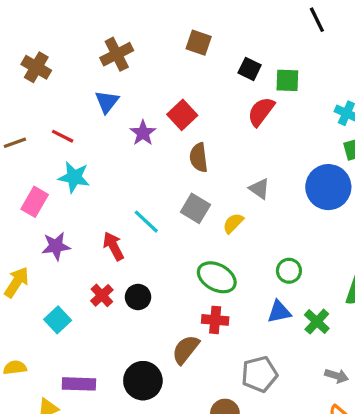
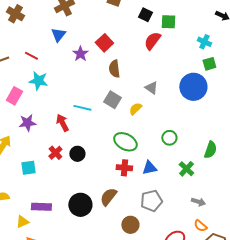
cyan line: (146, 222) -> (82, 108), turned -30
blue triangle: (279, 312) -> (149, 168), moved
cyan square: (58, 320) -> (28, 168), turned 35
brown semicircle: (186, 350) -> (108, 197), moved

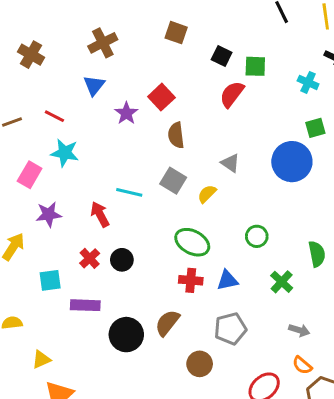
cyan cross: (204, 42) -> (308, 82), moved
green semicircle: (210, 150) -> (317, 254), turned -30
purple rectangle: (41, 207) -> (85, 305), moved

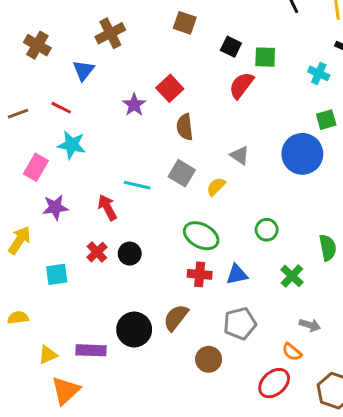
blue triangle: (94, 85) -> (84, 70), moved
purple rectangle: (85, 305) -> (91, 350), moved
orange semicircle: (302, 365) -> (292, 352), moved

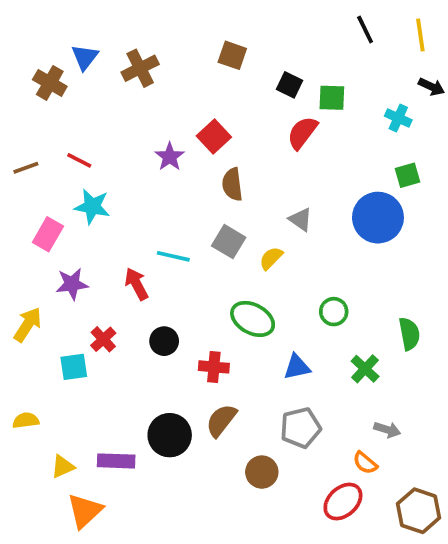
blue triangle: (84, 70) -> (85, 57), moved
red cross: (97, 252) -> (103, 339), moved
red cross: (200, 274) -> (214, 367), moved

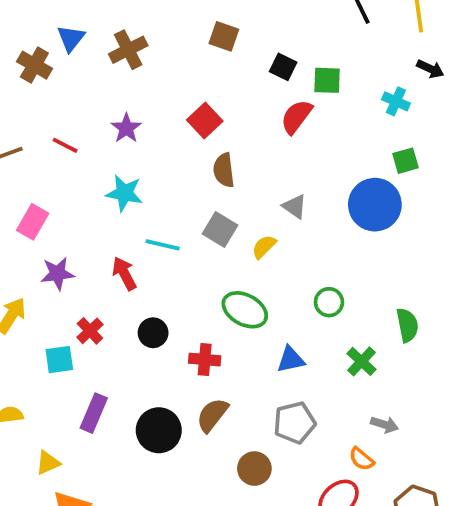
purple star: (170, 157) -> (126, 128), moved
cyan star: (92, 207) -> (124, 193), moved
purple rectangle: (116, 461) -> (94, 413), moved, turned -69

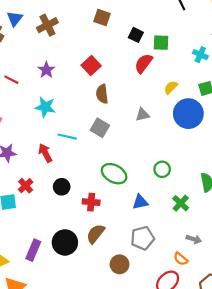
gray triangle: (295, 207) -> (142, 115), turned -48
yellow semicircle: (264, 247) -> (171, 87), moved
purple rectangle: (94, 413) -> (33, 250), moved

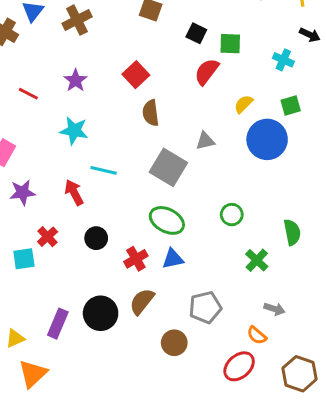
gray square: (100, 128) -> (168, 167), moved, size x1.4
red cross: (91, 202) -> (136, 259), turned -35
blue triangle: (140, 202) -> (173, 259), moved

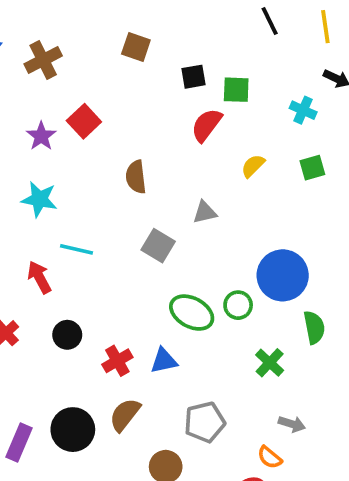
black square: (196, 33) -> (193, 77), turned -36
red square: (136, 75) -> (84, 121), moved
blue circle: (267, 139) -> (283, 275), moved
gray square: (168, 167) -> (158, 246), size x0.7
green ellipse: (167, 220) -> (192, 313), moved

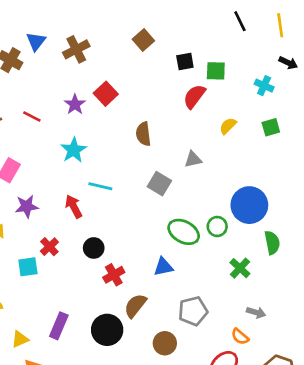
brown square: (136, 47) -> (143, 40), turned 30
cyan star: (39, 199) -> (74, 150), turned 30
red cross: (117, 361) -> (114, 275), moved
black circle: (73, 430) -> (107, 330), moved

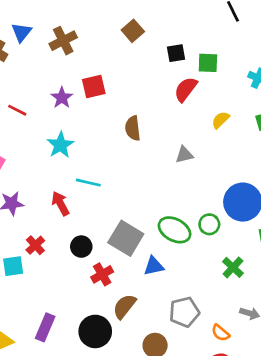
red square: (106, 94) -> (94, 87), turned 30
gray square: (159, 184) -> (126, 238), moved, size x1.4
orange semicircle: (240, 337) -> (220, 333), moved

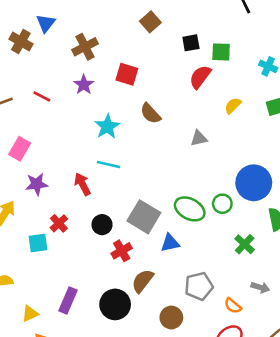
brown cross: (63, 41) -> (85, 47), moved
red square: (94, 87) -> (127, 74), moved, turned 30
brown semicircle: (133, 128) -> (150, 113), turned -35
cyan star: (60, 145) -> (107, 127), moved

